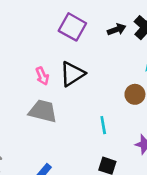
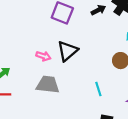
pink arrow: (42, 76) -> (43, 56), turned -40

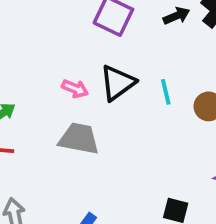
cyan line: (98, 89) -> (166, 92), moved

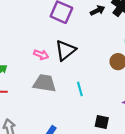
cyan line: (166, 92) -> (80, 89), moved

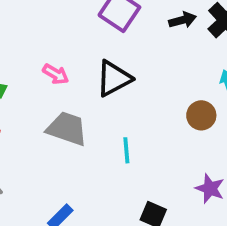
pink arrow: (41, 55) -> (56, 74), moved

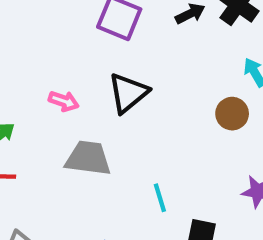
cyan line: (126, 150) -> (160, 198), moved

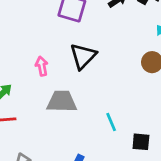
pink arrow: (64, 101) -> (42, 66), turned -114

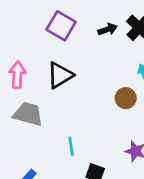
pink arrow: (42, 66) -> (17, 75), size x1.4

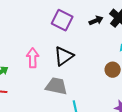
gray trapezoid: (28, 114) -> (56, 86), moved

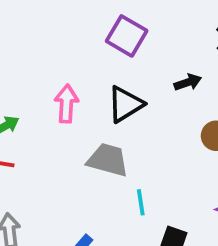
black arrow: (96, 20) -> (188, 82), moved

